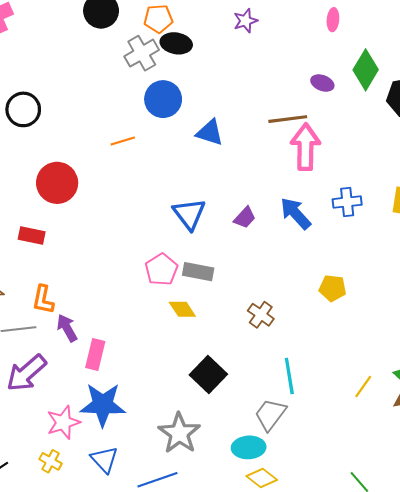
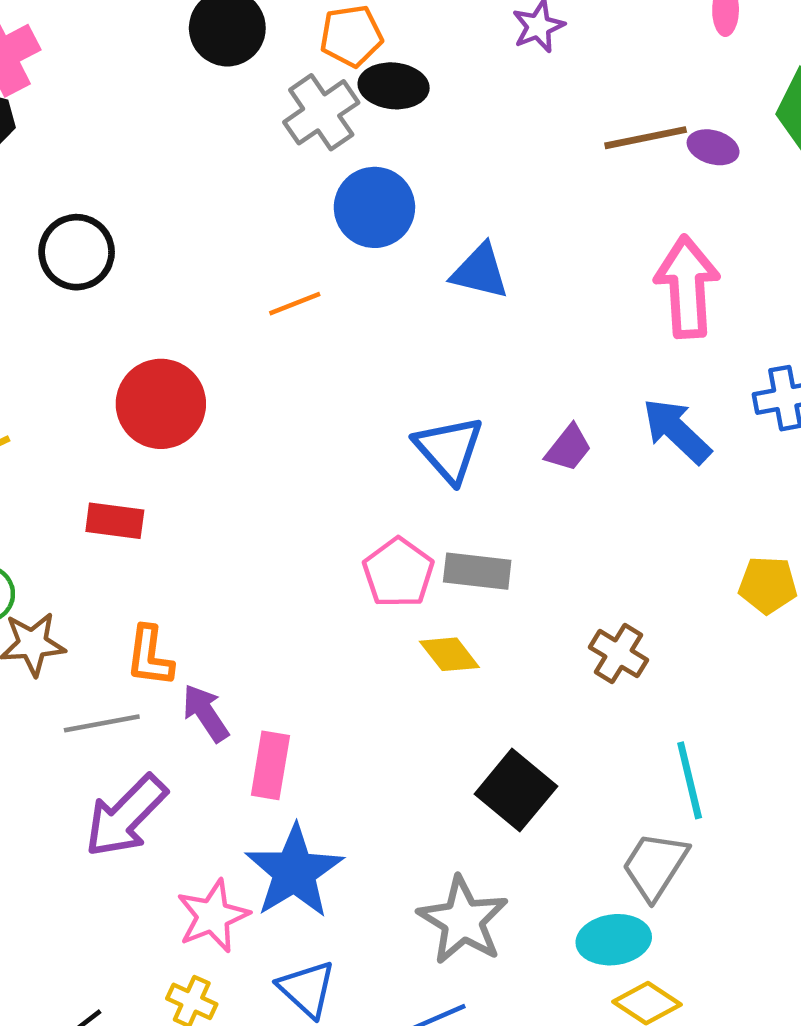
brown line: (288, 119) -> (646, 138), moved
blue star: (103, 405) -> (294, 872), turned -30

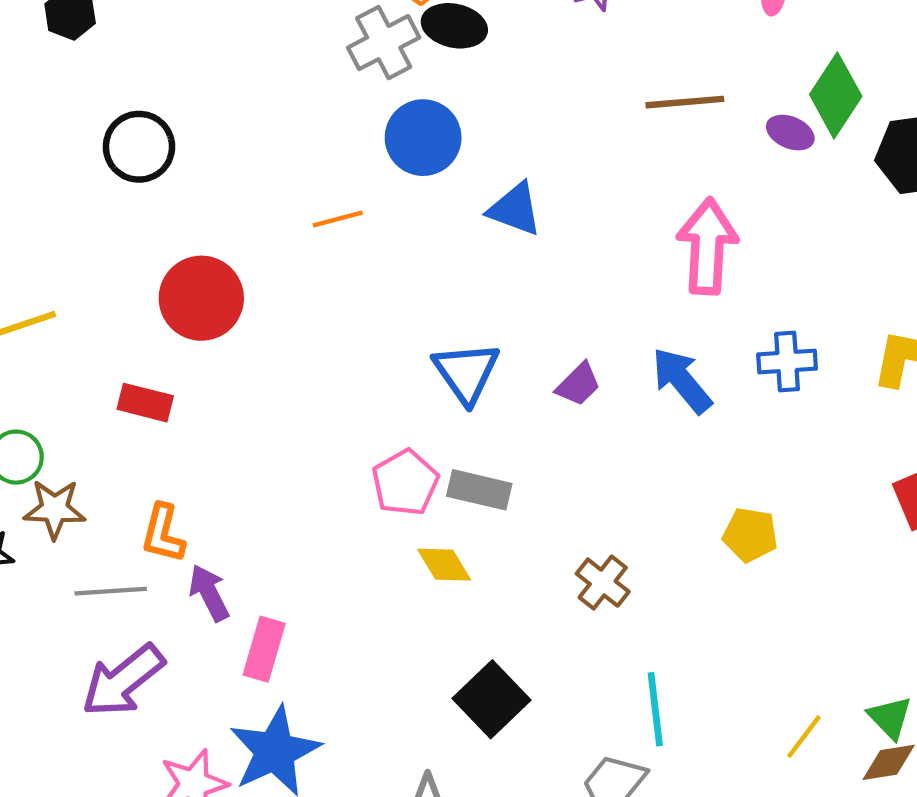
purple ellipse: (713, 147) -> (790, 133), moved

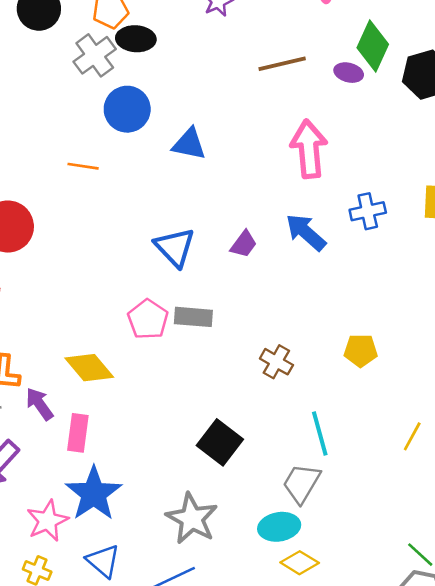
orange line: (338, 219) -> (83, 166), turned 32
yellow pentagon: (750, 535) -> (361, 351), moved
yellow diamond: (444, 565) -> (89, 368), moved, size x1.4

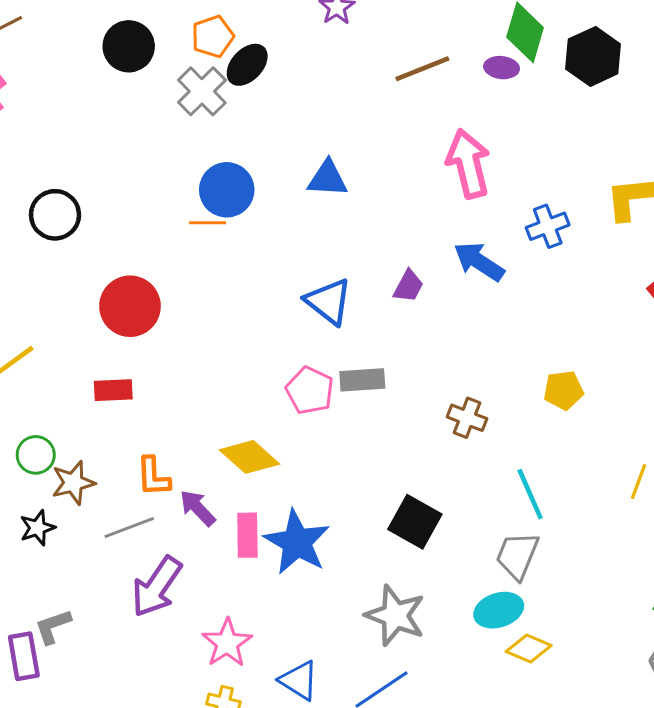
black ellipse: (136, 39) -> (247, 65), turned -42
blue circle: (127, 109) -> (227, 190), moved
blue star: (94, 494) -> (297, 542), moved

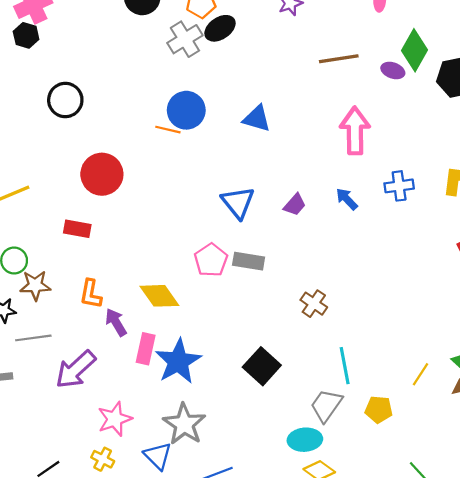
blue arrow: (479, 262) -> (347, 199), size x0.7
yellow pentagon: (563, 390) -> (379, 410), moved
gray line: (129, 528) -> (33, 338), moved
gray star: (395, 616) -> (184, 424), moved

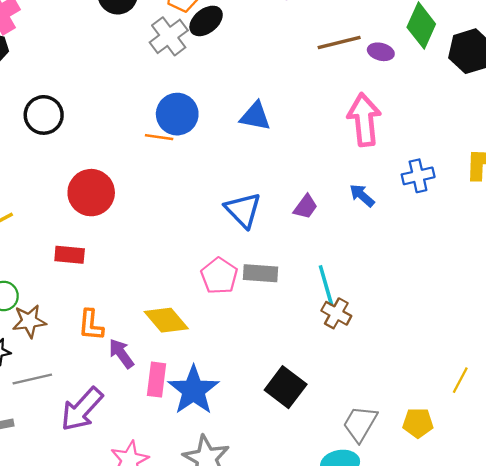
purple ellipse: (393, 70) -> (381, 52), moved
cyan line: (345, 366) -> (326, 285), moved

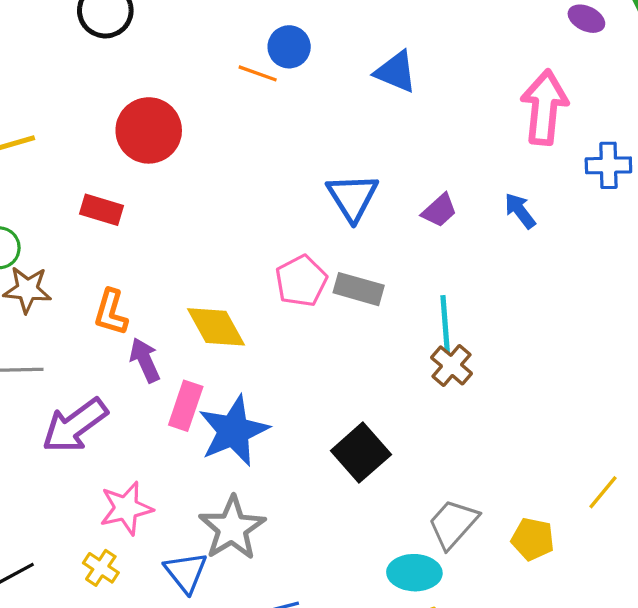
blue circle: (177, 114) -> (289, 47), size x0.7
blue cross: (418, 176) -> (608, 165), moved

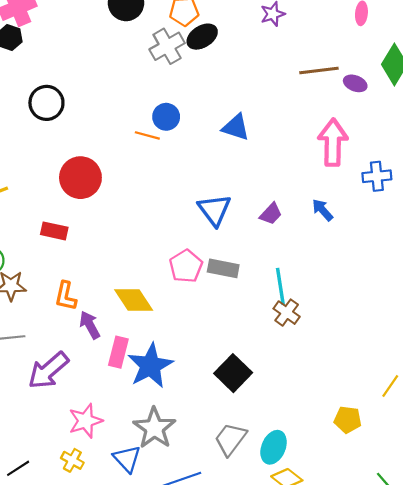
gray trapezoid: (453, 524) -> (230, 439), moved
cyan ellipse: (414, 573) -> (274, 447), turned -64

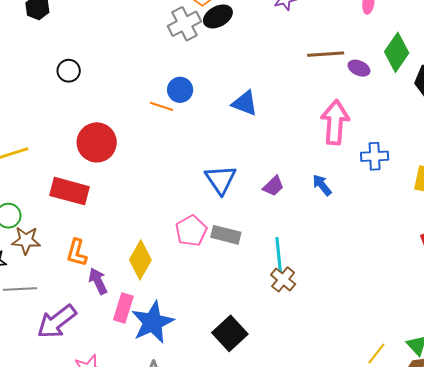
black circle: (46, 103) -> (69, 71), size x0.7
red rectangle: (54, 231) -> (69, 191), size x1.5
yellow diamond: (134, 300) -> (140, 260), turned 60

